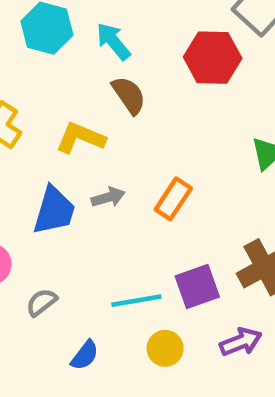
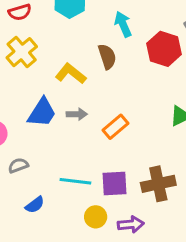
cyan arrow: (113, 41) -> (123, 24), moved
yellow circle: (165, 348) -> (96, 217), moved

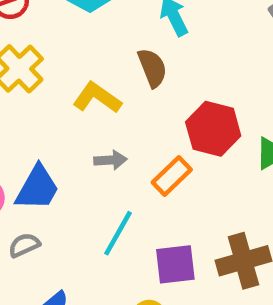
red hexagon: (164, 49) -> (213, 129), moved
blue trapezoid: (42, 113) -> (37, 188), moved
cyan line: (75, 181) -> (118, 233), moved, turned -64

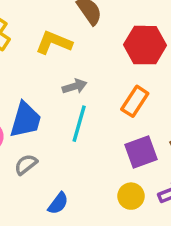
orange rectangle: (172, 176) -> (135, 101), moved
cyan line: (118, 233) -> (79, 124), moved

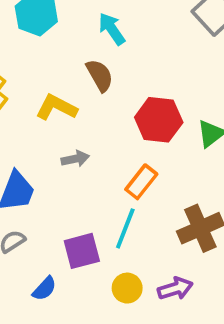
cyan line: (79, 124) -> (125, 228), moved
purple square: (141, 152) -> (82, 251), moved

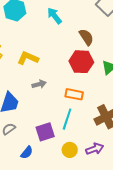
brown semicircle: (100, 75) -> (86, 37), moved
orange rectangle: (141, 182) -> (74, 94), turned 66

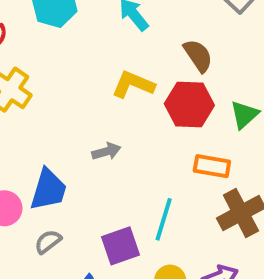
yellow L-shape: (28, 58) -> (133, 85), moved
orange rectangle: (74, 94) -> (212, 166), moved

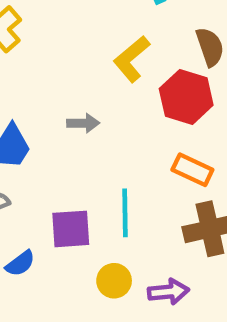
yellow L-shape: (133, 85) -> (132, 59), turned -78
cyan line: (164, 219) -> (125, 213), turned -33

